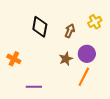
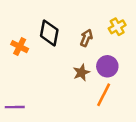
orange cross: (14, 59) -> (20, 47), moved
purple line: (34, 87) -> (15, 107), moved

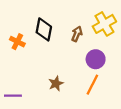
yellow cross: (117, 27) -> (104, 24), size x1.5
brown star: (81, 72) -> (56, 83), moved

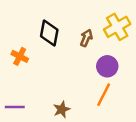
orange cross: (17, 42) -> (20, 56), moved
brown star: (56, 83) -> (62, 109), moved

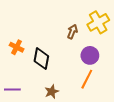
black diamond: (49, 33) -> (41, 59), moved

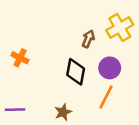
black diamond: (41, 59) -> (76, 72), moved

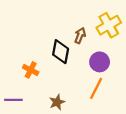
orange cross: (20, 58) -> (31, 70), moved
black diamond: (76, 72) -> (61, 52), moved

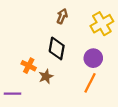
brown arrow: (80, 36) -> (62, 16), moved
brown star: (57, 102) -> (46, 76), moved

